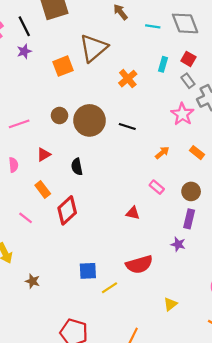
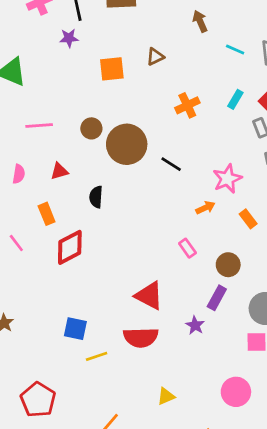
brown triangle: (93, 48) -> (155, 57), size x0.5
pink star: (182, 114) -> (227, 179), moved
red triangle: (133, 213) -> (149, 296), moved, size x1.6

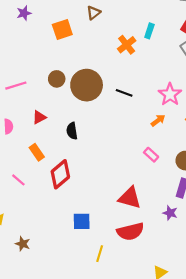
cyan rectangle: (235, 99) -> (149, 31), moved
blue square: (75, 329) -> (82, 221), moved
yellow line: (97, 356) -> (100, 254), turned -42

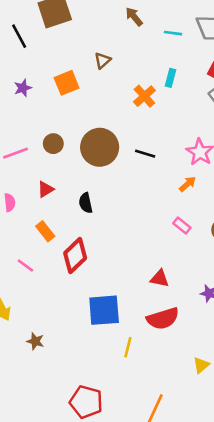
purple star: (24, 13) -> (23, 88), moved
brown circle: (57, 79) -> (53, 144), moved
red triangle: (130, 198) -> (160, 278), size x0.7
blue square: (82, 221) -> (104, 310), size x1.5

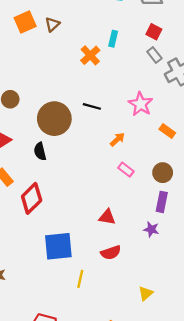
orange square: (67, 83) -> (25, 22), moved
brown circle: (100, 147) -> (54, 119), moved
orange arrow: (187, 184) -> (117, 139), moved
red semicircle: (163, 319) -> (111, 253), size x0.7

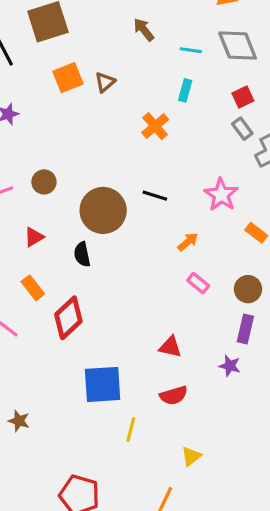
red square: (154, 32) -> (243, 97), turned 35
cyan rectangle: (113, 39) -> (185, 90), moved
yellow triangle: (146, 293) -> (191, 456), moved

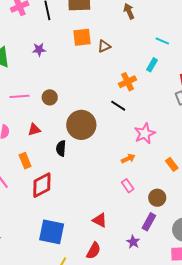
brown arrow: (144, 30) -> (129, 11), moved
pink star: (221, 195) -> (145, 133), moved
black line: (155, 196) -> (118, 106), moved
red semicircle: (174, 395) -> (94, 251), turned -60

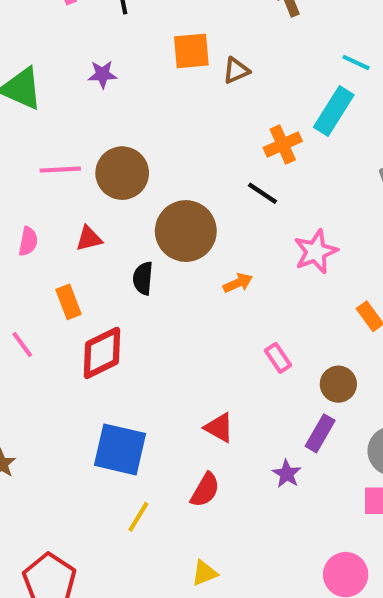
cyan rectangle: (152, 65) -> (334, 111), size x1.6
brown circle: (50, 97) -> (122, 173), size x1.6
orange arrow: (128, 158) -> (238, 283), moved

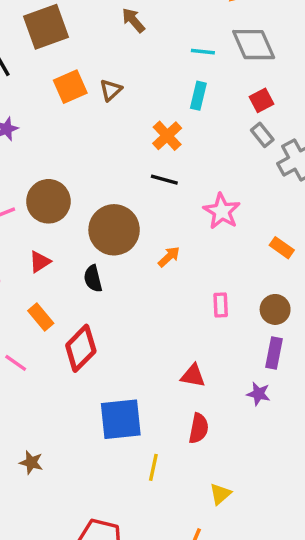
cyan rectangle: (334, 111) -> (198, 96), size x0.7
pink rectangle: (278, 358) -> (221, 305), turned 50

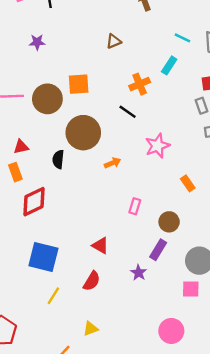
orange square: (70, 87) -> (79, 84), moved
red triangle: (40, 262) -> (21, 147), moved

